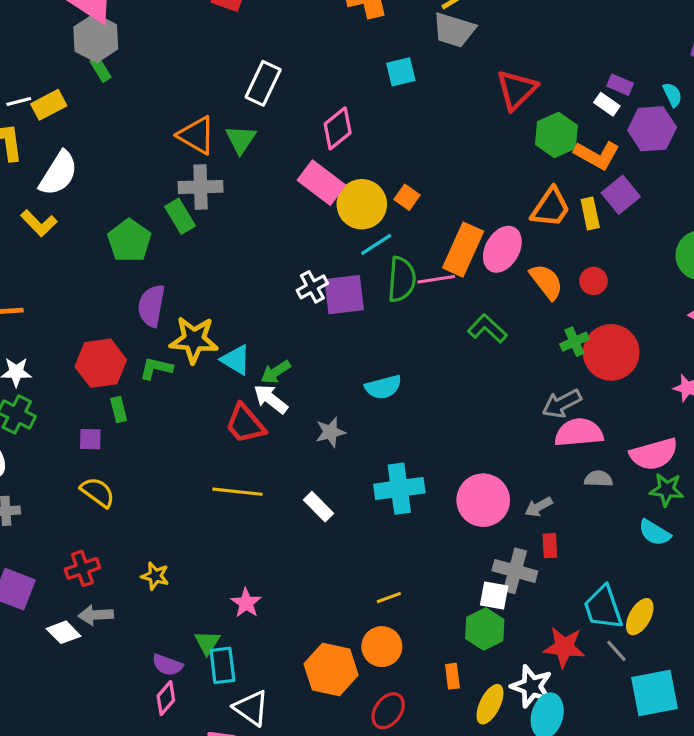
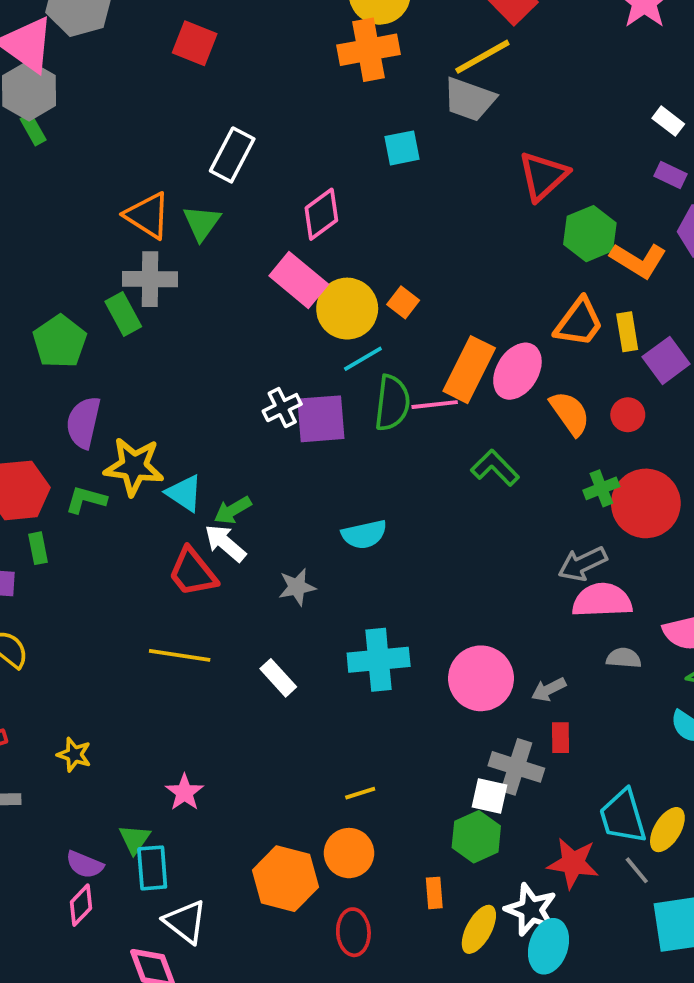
white rectangle: (607, 104) -> (668, 121), moved
purple square: (621, 195) -> (666, 360), moved
red ellipse: (388, 711) -> (353, 932), turned -42

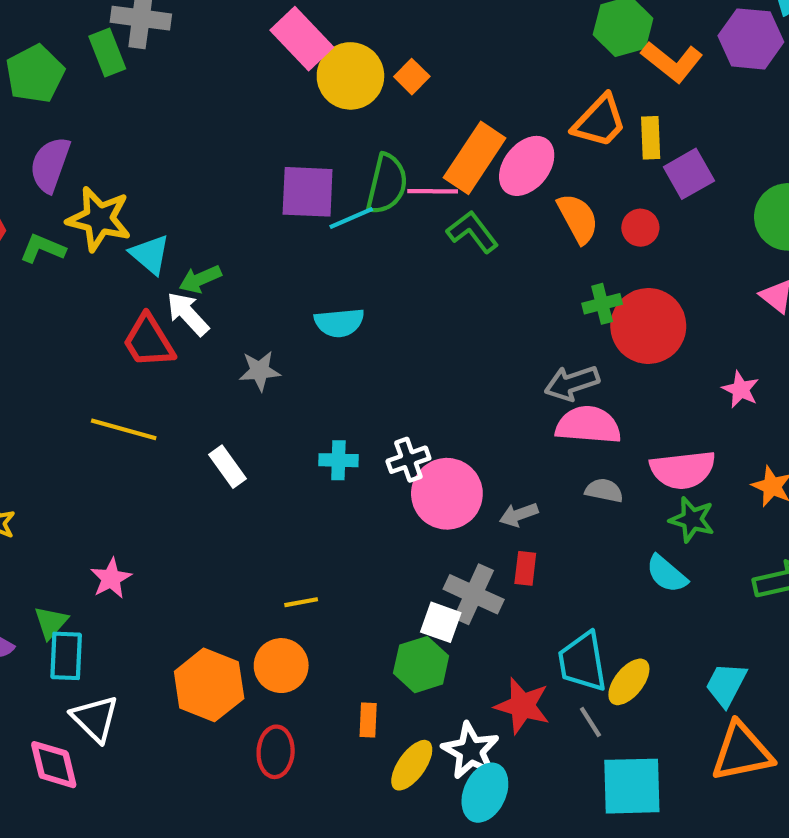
cyan line: (363, 359) -> (351, 218), moved
white cross: (282, 408) -> (408, 460), moved
green L-shape: (495, 468) -> (473, 232), moved
cyan cross: (379, 660) -> (338, 460), size x0.6

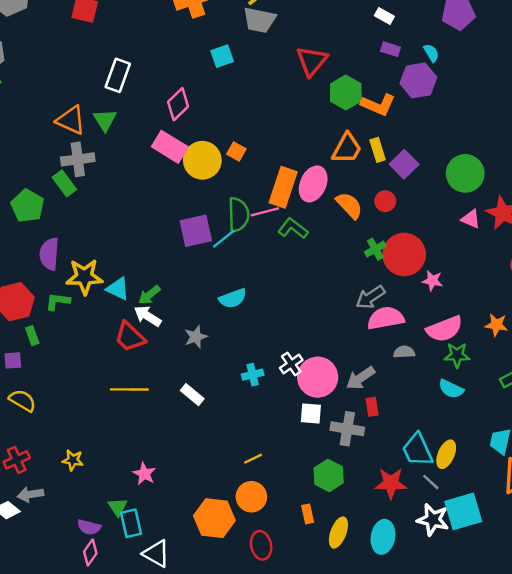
pink star: (741, 389) -> (432, 281), moved
gray arrow: (519, 515) -> (360, 378), size x1.4
white square: (441, 622) -> (311, 413), moved
white star: (471, 751) -> (433, 520), moved

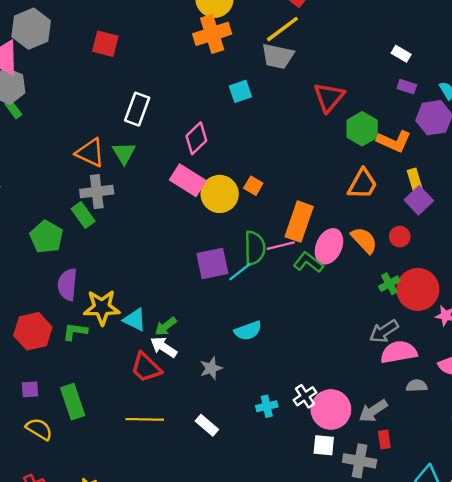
yellow rectangle: (378, 150) -> (415, 180), moved
pink ellipse: (313, 184) -> (329, 246), moved
green rectangle: (32, 336) -> (73, 402), moved, size x1.8

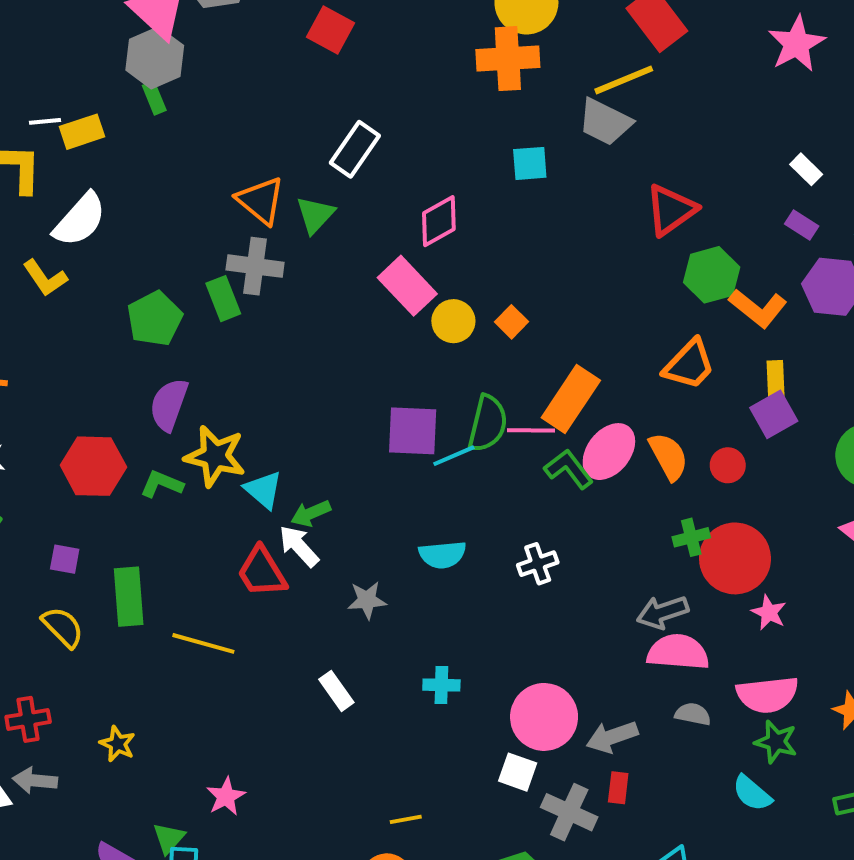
yellow circle: (220, 194) -> (453, 321), size x0.7
white cross: (305, 396) -> (538, 564), moved
yellow line: (145, 419) -> (203, 643), moved

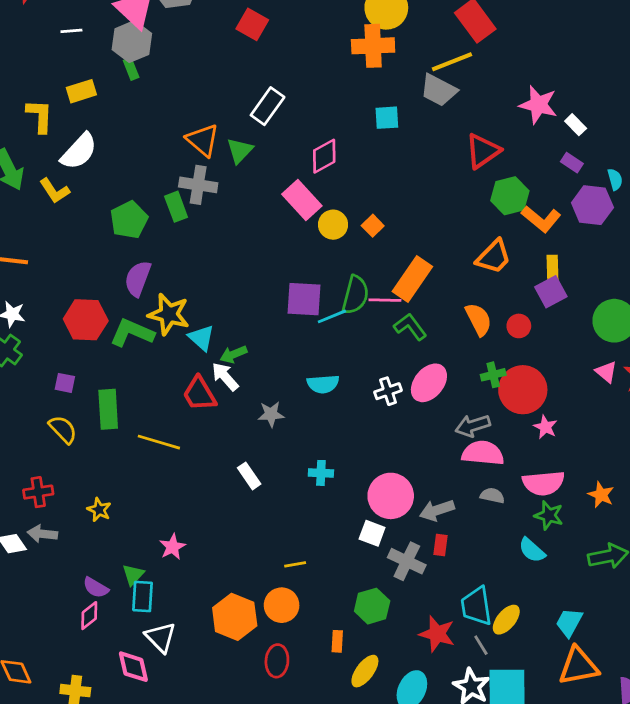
pink star: (797, 44) -> (538, 105), moved, turned -30
white line: (45, 121) -> (71, 31), moved
pink ellipse: (609, 452) -> (429, 383), moved
green L-shape: (162, 484) -> (132, 333), size x1.5

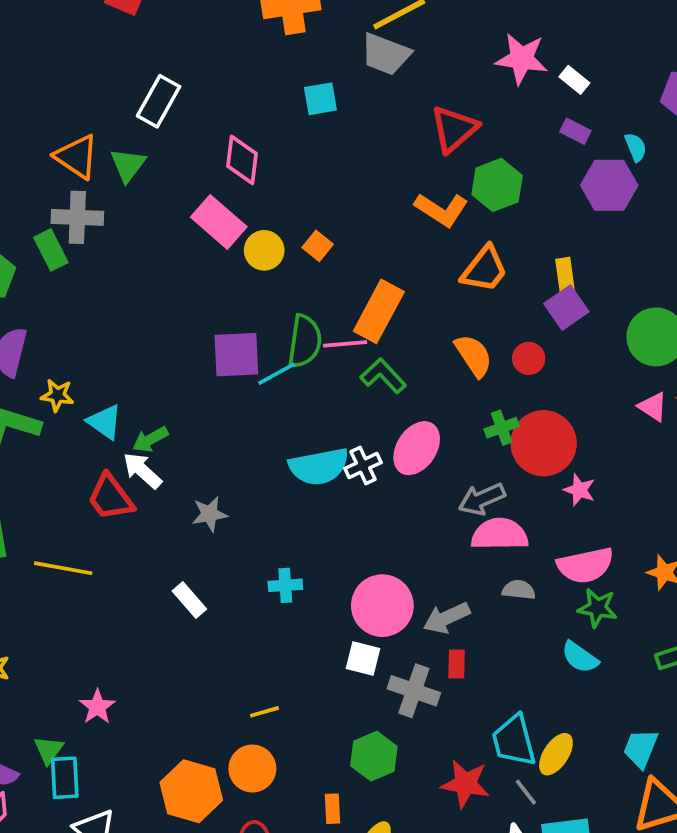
pink diamond: (324, 156) -> (242, 160), turned -48
orange L-shape: (541, 219) -> (441, 210), moved
yellow star: (169, 314) -> (57, 395), size x0.6
cyan semicircle: (323, 384) -> (319, 466), moved, size x1.4

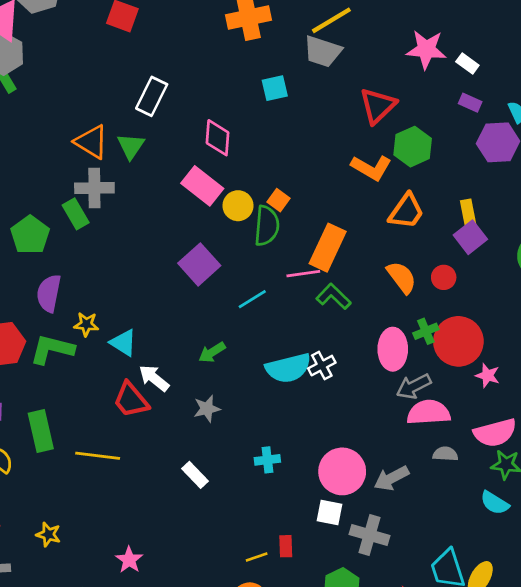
green semicircle: (305, 341) -> (267, 226), moved
purple square: (236, 355) -> (199, 264), moved, turned -36
green arrow: (150, 439) -> (212, 352), moved
pink ellipse: (417, 448) -> (393, 349), moved, turned -30
red rectangle: (457, 664) -> (286, 546), moved

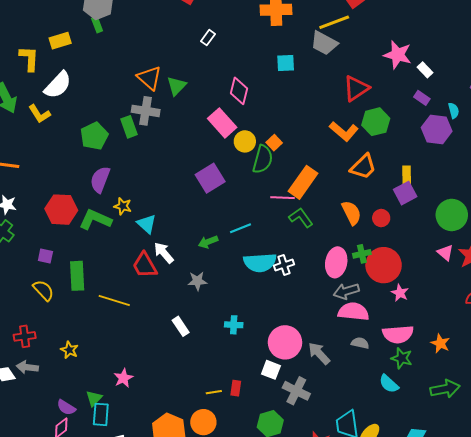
white rectangle: (152, 96) -> (208, 38), moved, size x0.6
cyan line: (252, 299) -> (240, 228), moved
gray arrow: (391, 478) -> (319, 353), turned 65

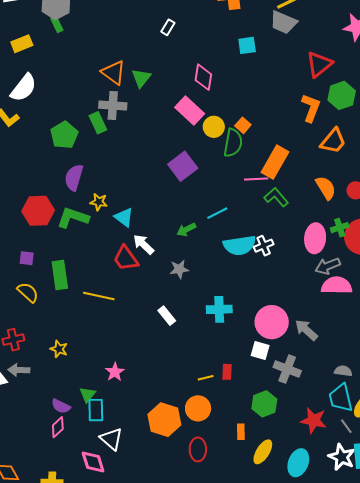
orange L-shape: (344, 131) -> (311, 108), turned -104
cyan cross: (234, 325) -> (219, 309), size x1.4
gray semicircle: (360, 343) -> (343, 371), moved

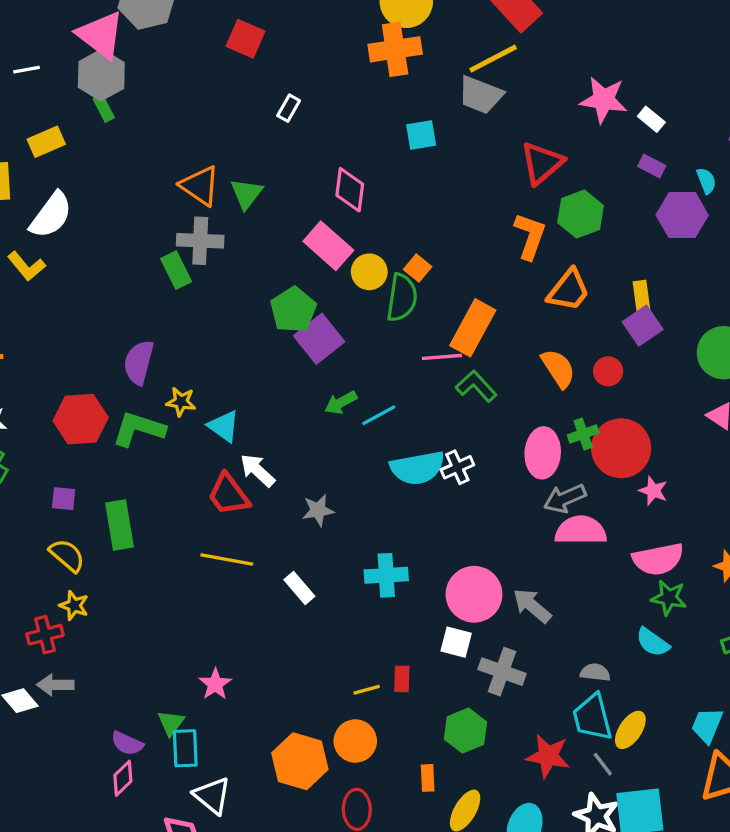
green pentagon: (64, 135) -> (293, 310), moved
green arrow: (186, 230) -> (341, 403), moved
yellow line: (99, 296) -> (227, 559), moved
yellow star: (59, 349) -> (74, 605), moved

